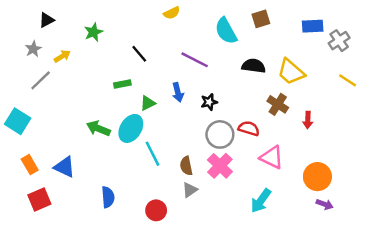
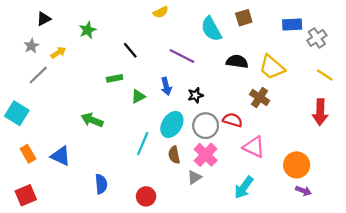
red arrow: (308, 120) -> (320, 112), moved, size x1.6
cyan ellipse: (131, 128) -> (172, 124), moved
cyan line: (152, 154) -> (143, 144), turned 50
gray triangle: (190, 190) -> (194, 177), moved
red square: (39, 199) -> (26, 195), moved

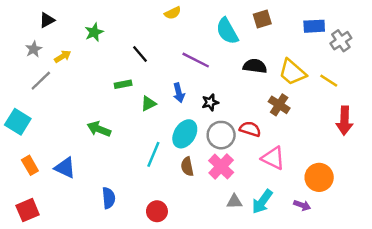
yellow line: (325, 75) -> (329, 81), moved
gray triangle: (194, 177) -> (234, 202), moved, turned 32
purple arrow: (303, 191) -> (302, 205), moved

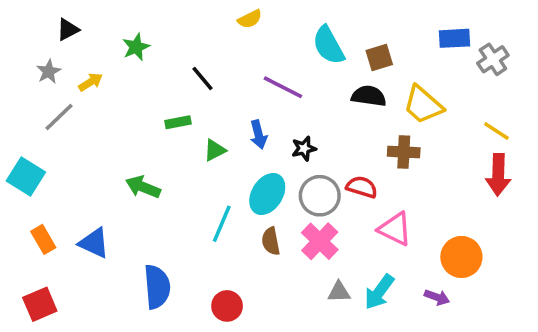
brown square: (262, 19) -> (379, 58), moved
yellow line: (329, 81) -> (496, 131), moved
brown cross: (279, 105) -> (404, 152), turned -30
blue semicircle: (109, 198) -> (157, 287), size x1.4

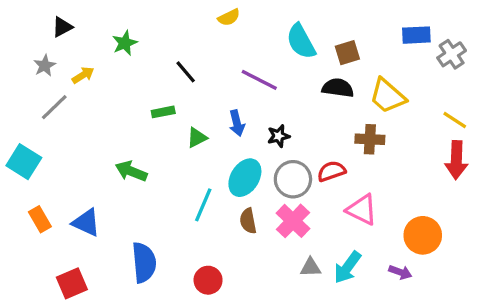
red semicircle: (362, 187) -> (331, 171), turned -36
red square: (40, 304) -> (72, 283), moved

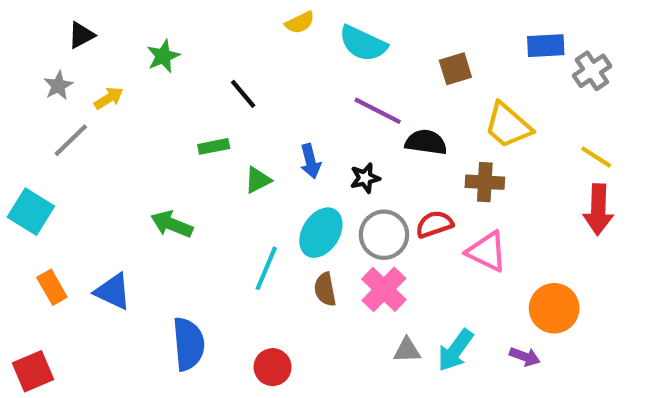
cyan semicircle: (301, 41) -> (363, 44), moved, turned -36
purple line: (259, 80) -> (378, 111), moved
black semicircle: (338, 88) -> (426, 142), moved
pink triangle: (362, 210) -> (487, 252), moved
red square: (72, 283) -> (33, 371), moved

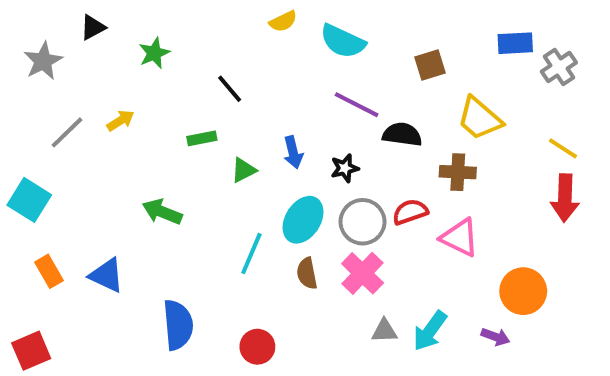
black triangle: (81, 35) -> (93, 27), moved
gray star: (58, 86) -> (43, 61), moved, size x1.4
yellow arrow: (109, 98) -> (120, 121), moved

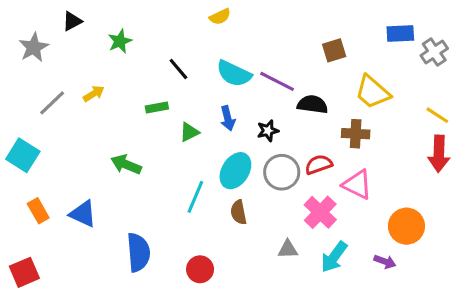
cyan semicircle: (343, 41) -> (234, 74), moved
pink cross: (363, 273) -> (320, 212), moved
gray triangle: (384, 331) -> (288, 249), moved

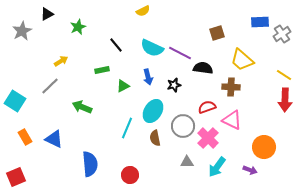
gray line: (52, 103) -> (50, 86), moved
gray circle: (282, 172) -> (183, 126), moved

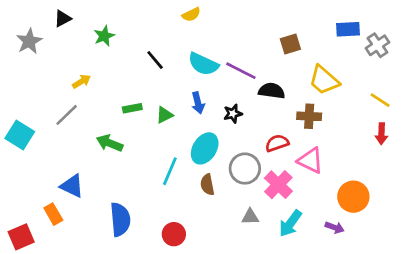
green rectangle: (102, 70) -> (132, 108), moved
red arrow: (285, 100) -> (381, 134), size x0.7
orange rectangle: (25, 137) -> (53, 214), moved

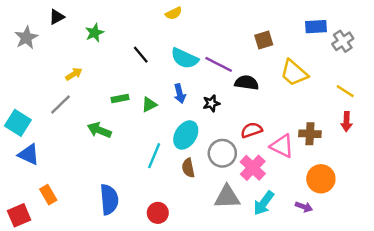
brown cross: (309, 116) -> (310, 134), moved
blue triangle: (72, 186) -> (29, 154), moved
gray triangle: (250, 217) -> (227, 197), size x1.6

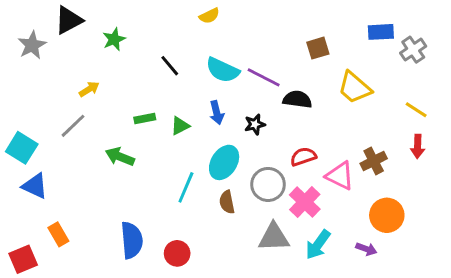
black triangle: (57, 17) -> (69, 20), size x1.5
brown cross: (310, 134) -> (374, 161), turned -30
red circle: (158, 213) -> (177, 253), moved

